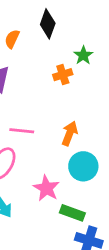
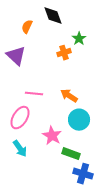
black diamond: (48, 24) -> (53, 16), turned -40
orange arrow: (70, 133) -> (69, 96), turned -78

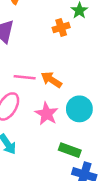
orange arrow: (69, 96) -> (51, 80), moved
pink star: (52, 136) -> (47, 114), moved

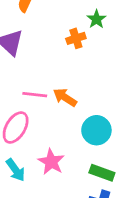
pink star: (47, 114) -> (51, 162), moved
green rectangle: (70, 150) -> (102, 173), moved

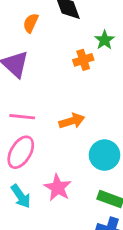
pink line: (35, 95) -> (22, 117), moved
orange arrow: (65, 97) -> (72, 121), turned 130

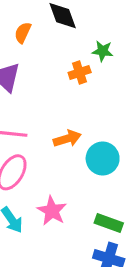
green star: (105, 40) -> (103, 51), turned -30
cyan circle: (105, 155) -> (103, 159), moved

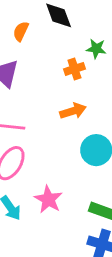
orange arrow: (67, 139) -> (73, 111), moved

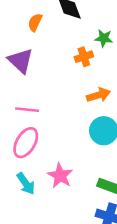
orange arrow: (73, 111) -> (98, 95), moved

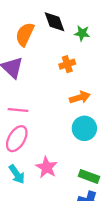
orange semicircle: (35, 22) -> (25, 34), size x1.5
green star: (104, 38) -> (82, 33), moved

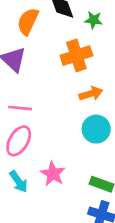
orange cross: (67, 64) -> (76, 56), size x1.6

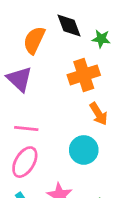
orange arrow: (91, 94) -> (98, 114), turned 75
cyan circle: (96, 129) -> (84, 150), moved

